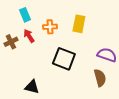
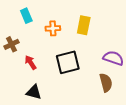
red arrow: (29, 36) -> (31, 62), moved
black square: (64, 59) -> (68, 62), turned -35

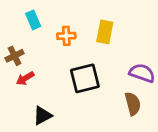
red arrow: (31, 62) -> (25, 78), moved, turned -88
black triangle: (34, 92) -> (42, 116), turned -42

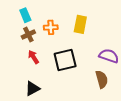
brown cross: (15, 56) -> (28, 35), moved
red arrow: (25, 78) -> (33, 57), moved, turned 88

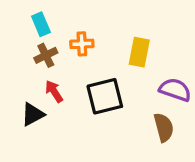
yellow rectangle: (80, 24) -> (139, 52), moved
black triangle: (32, 89) -> (33, 114), moved

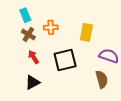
brown cross: (46, 55) -> (28, 35), turned -32
black triangle: (33, 114) -> (32, 82), moved

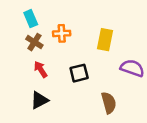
black square: (65, 60) -> (79, 73), size x0.7
brown semicircle: (102, 79) -> (109, 103), moved

